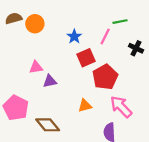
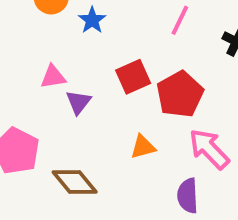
blue star: (74, 36) -> (92, 20), moved
red square: (86, 58) -> (133, 77), moved
purple triangle: (50, 81) -> (78, 102), turned -40

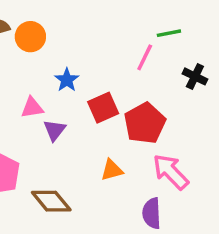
blue star: (92, 20) -> (67, 80), moved

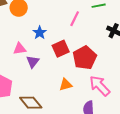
pink line: (145, 57) -> (75, 19), moved

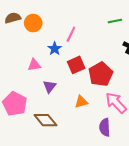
pink line: (75, 19) -> (71, 34), moved
purple triangle: (33, 62) -> (50, 86), moved

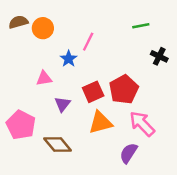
red square: (76, 65) -> (93, 92), moved
orange triangle: (81, 102) -> (100, 122), size x1.5
purple semicircle: (105, 127) -> (129, 153), turned 36

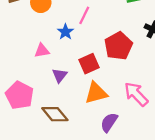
red pentagon: (124, 89) -> (118, 46), moved
purple semicircle: (129, 153) -> (109, 122), moved

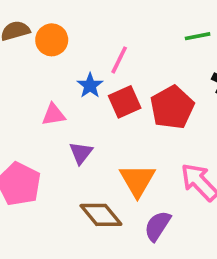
red square: (89, 64) -> (125, 102), moved
orange triangle: (96, 93) -> (137, 180), turned -45
brown diamond: (55, 114) -> (101, 215), moved

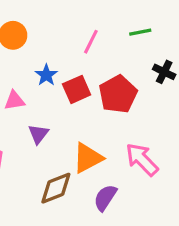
pink line: (119, 60) -> (91, 42), moved
orange triangle: (137, 180) -> (88, 158), turned 32
brown diamond: (101, 215) -> (56, 188), turned -72

